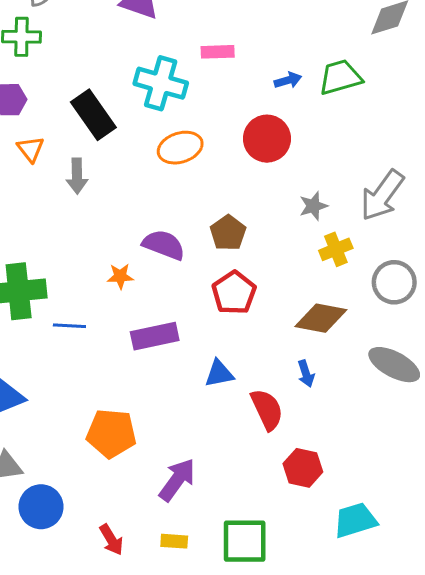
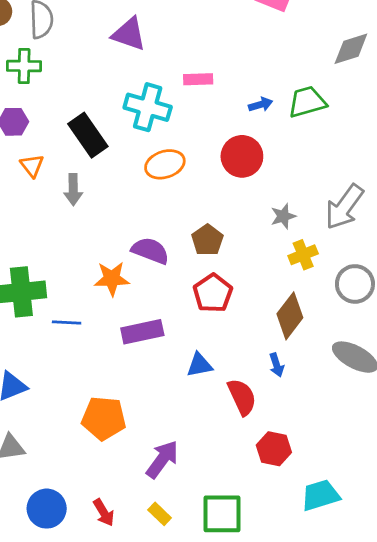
orange star: (120, 276) -> (112, 279), size x1.5
brown diamond: (321, 318) -> (290, 316), turned -63
blue circle: (41, 507) -> (47, 509), moved
yellow rectangle: (174, 541) -> (160, 514), turned 40

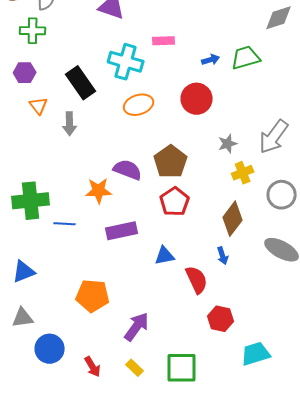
brown pentagon: (207, 240) -> (171, 162), size x1.4
blue circle: (47, 509) -> (50, 349), moved

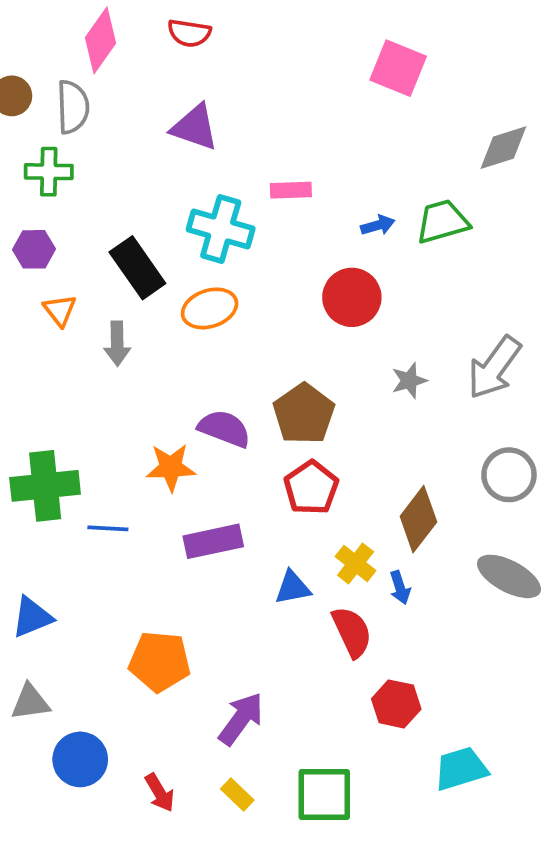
orange ellipse: (139, 105) -> (210, 308), moved
yellow cross: (243, 173) -> (356, 564), moved, turned -30

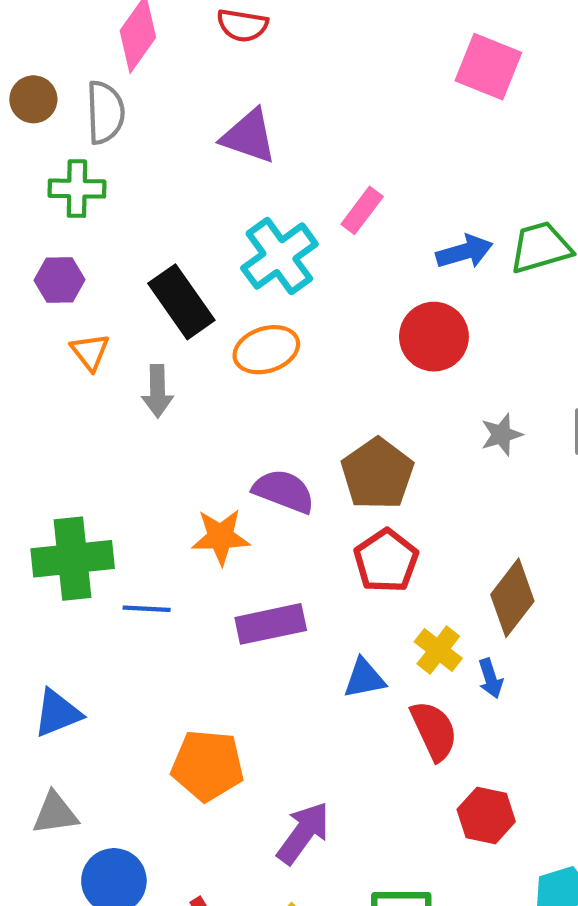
pink rectangle: (291, 190) -> (362, 210), turned -51
blue arrow: (378, 225) -> (464, 252), size x1.4
cyan cross: (221, 229) -> (279, 256), turned 38

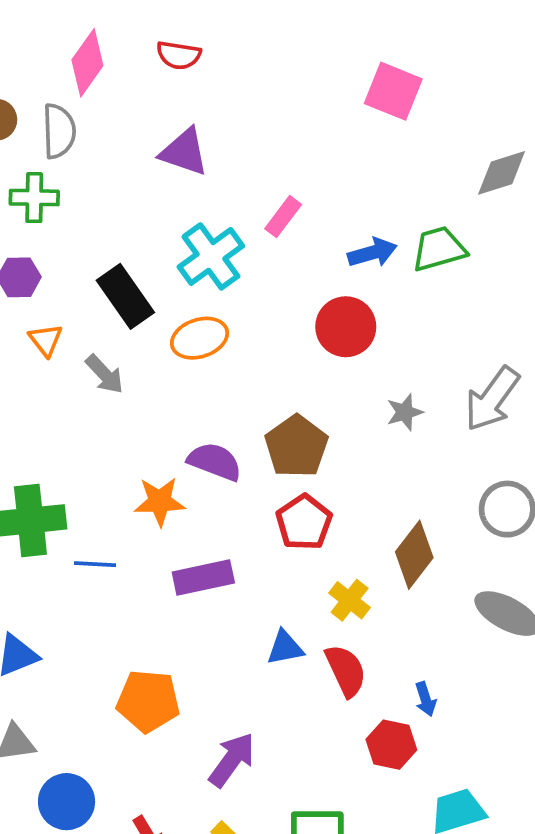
gray arrow: (157, 391) -> (105, 374), turned -42
blue triangle: (364, 678) -> (285, 648), moved
blue arrow: (491, 678) -> (426, 699), moved

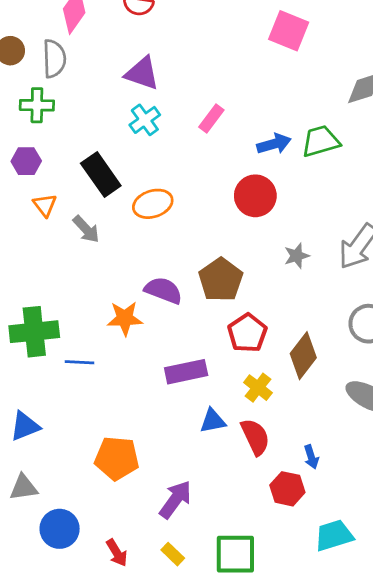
cyan cross: (211, 256) -> (145, 120), moved, size x0.7
red pentagon: (304, 522) -> (247, 333), moved
purple rectangle: (203, 577) -> (186, 372), moved

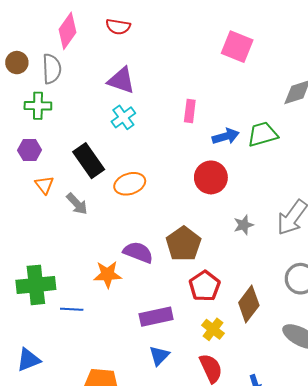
pink rectangle: (211, 119) -> (190, 111), moved, turned -30
blue triangle: (213, 421) -> (159, 356), moved, turned -35

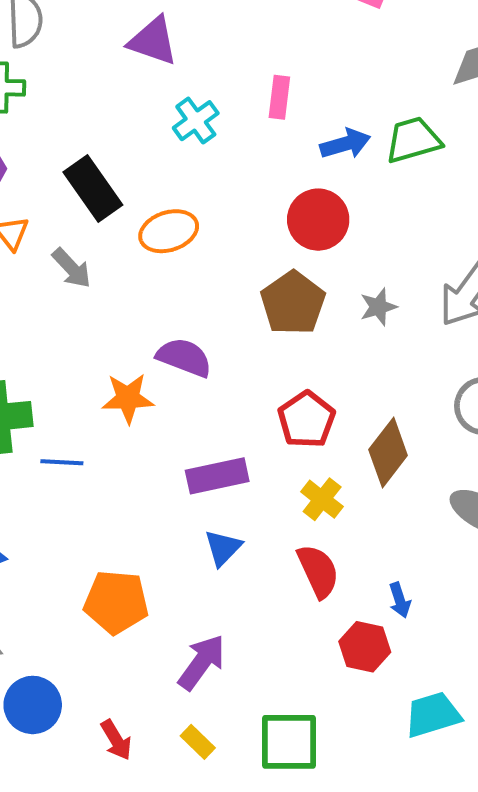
cyan cross: (123, 117) -> (196, 121), moved
brown pentagon: (183, 244) -> (293, 303), moved

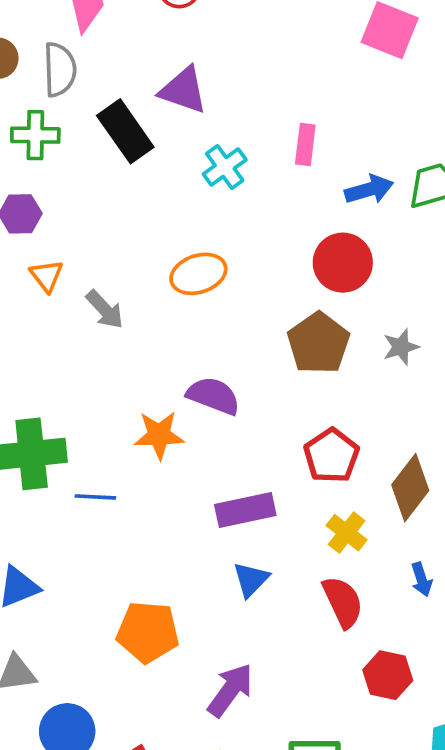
black rectangle: (93, 188) -> (125, 131), moved
blue arrow: (400, 600) -> (422, 579), moved

